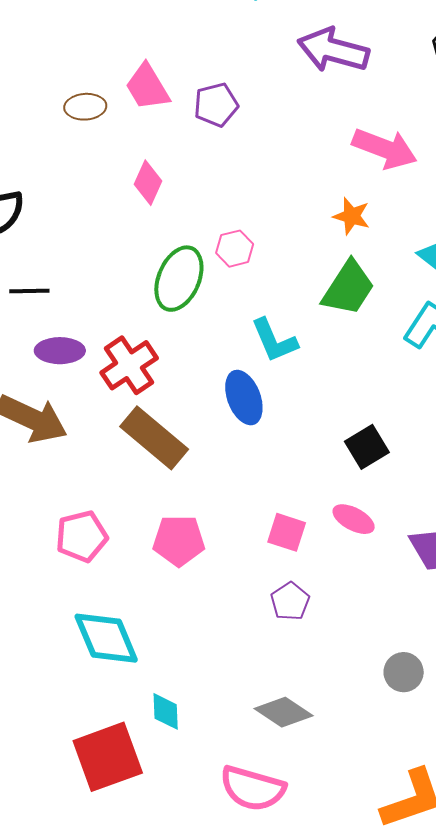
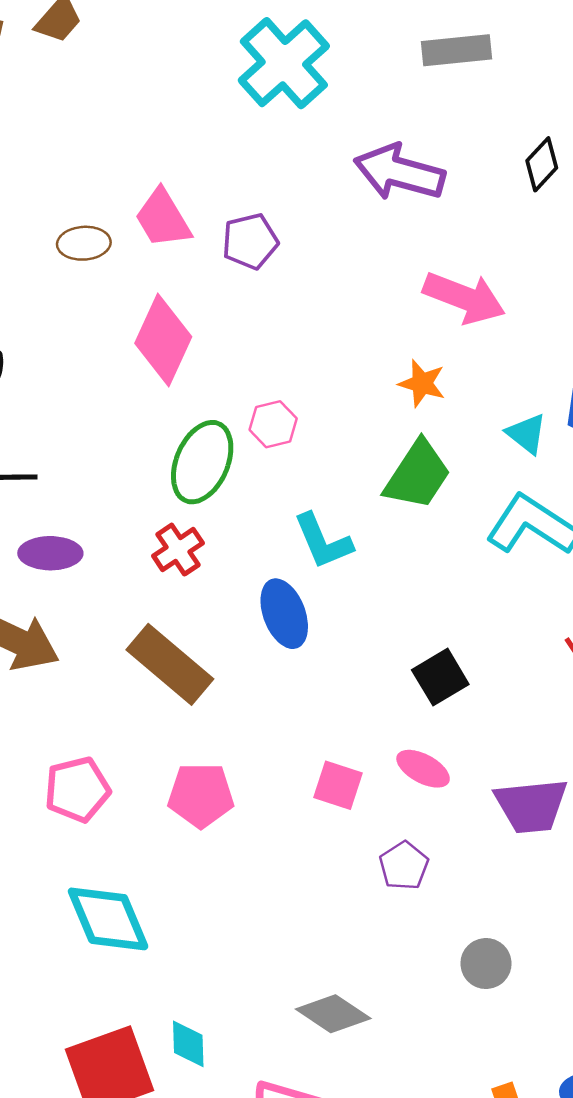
pink diamond: (148, 183) -> (163, 340), size x1.6
red cross: (129, 365) -> (178, 550), moved, size x0.7
purple pentagon: (290, 601) -> (404, 866), moved
cyan diamond: (166, 711) -> (188, 1044), moved

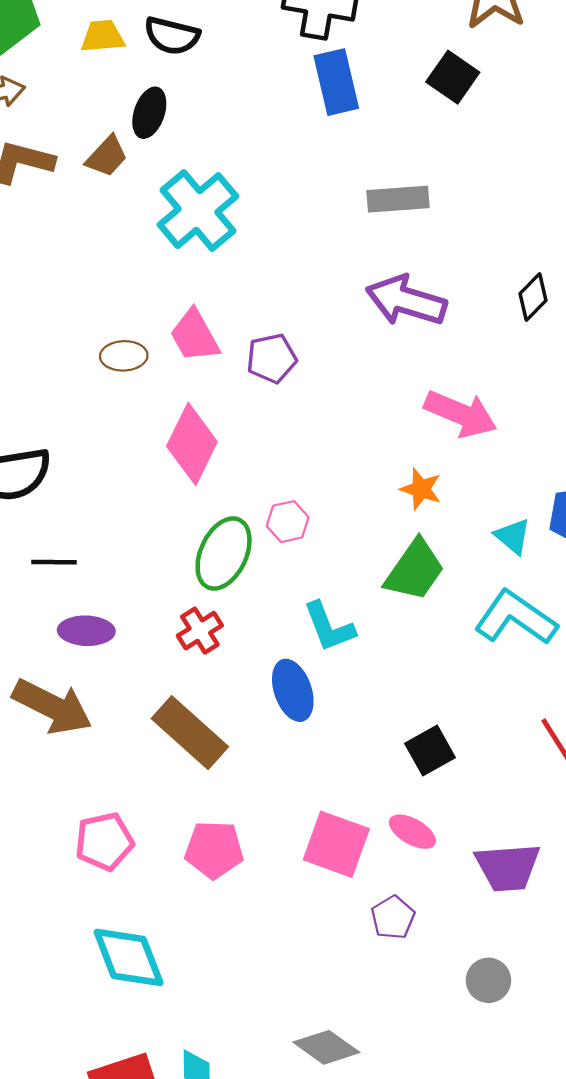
gray rectangle: (456, 50) -> (398, 199), moved
cyan cross: (284, 63) -> (198, 211), moved
pink square: (338, 785) -> (336, 844), size x1.5
gray circle: (486, 964) -> (488, 980), moved

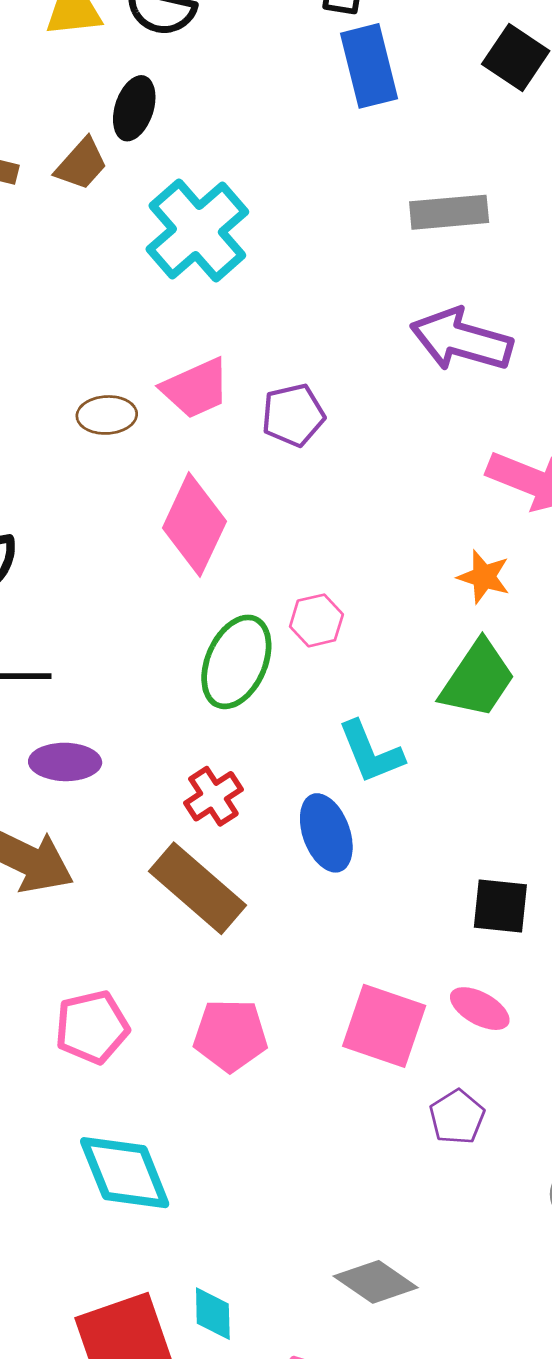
pink trapezoid: (195, 336) -> (196, 388), turned -84
red cross: (200, 631) -> (213, 796), moved
black square: (430, 751) -> (500, 906), turned 36

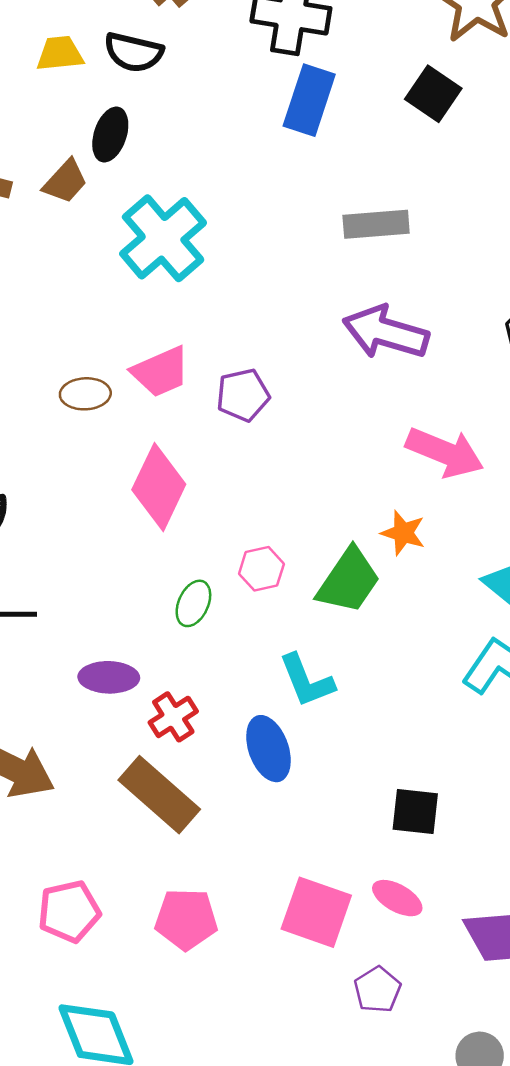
blue rectangle: (369, 66) -> (309, 100), turned 32
green ellipse: (236, 662) -> (193, 603), size x0.6
green trapezoid: (478, 679) -> (349, 581), moved
purple ellipse: (65, 762) -> (109, 677), moved

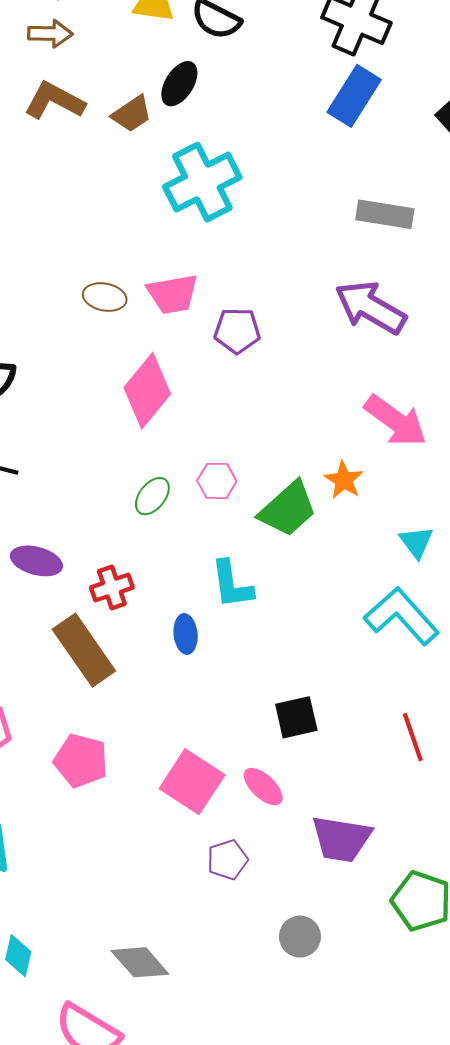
purple ellipse: (109, 677) -> (36, 561), moved
blue ellipse: (268, 749) -> (186, 634), size x0.7
black square: (415, 811) -> (296, 717), turned -33

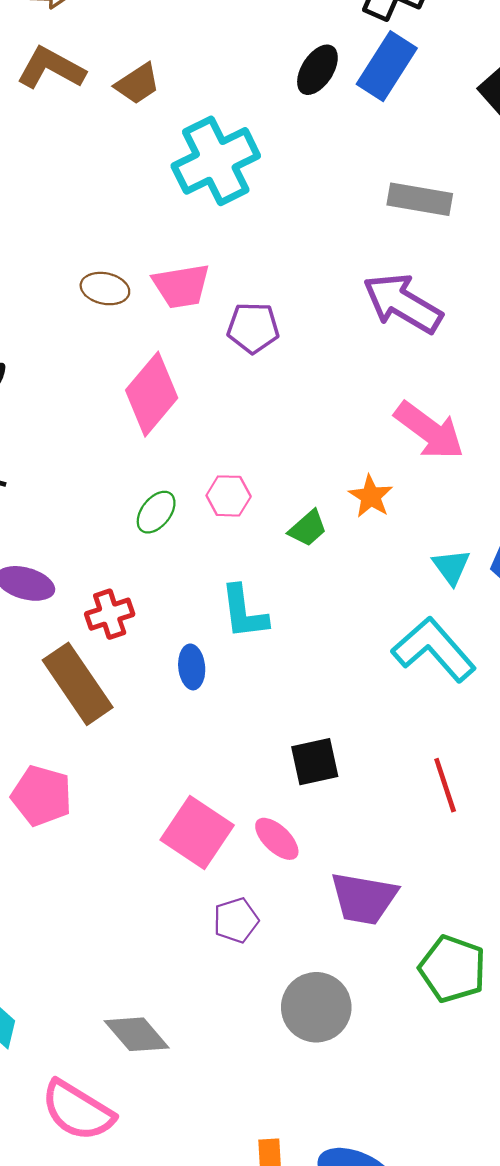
black ellipse: (179, 84) -> (317, 70), moved
green trapezoid: (288, 509) -> (308, 528), size x0.6
pink pentagon: (81, 761) -> (42, 796), moved
gray circle: (300, 937) -> (316, 1007), size x1.5

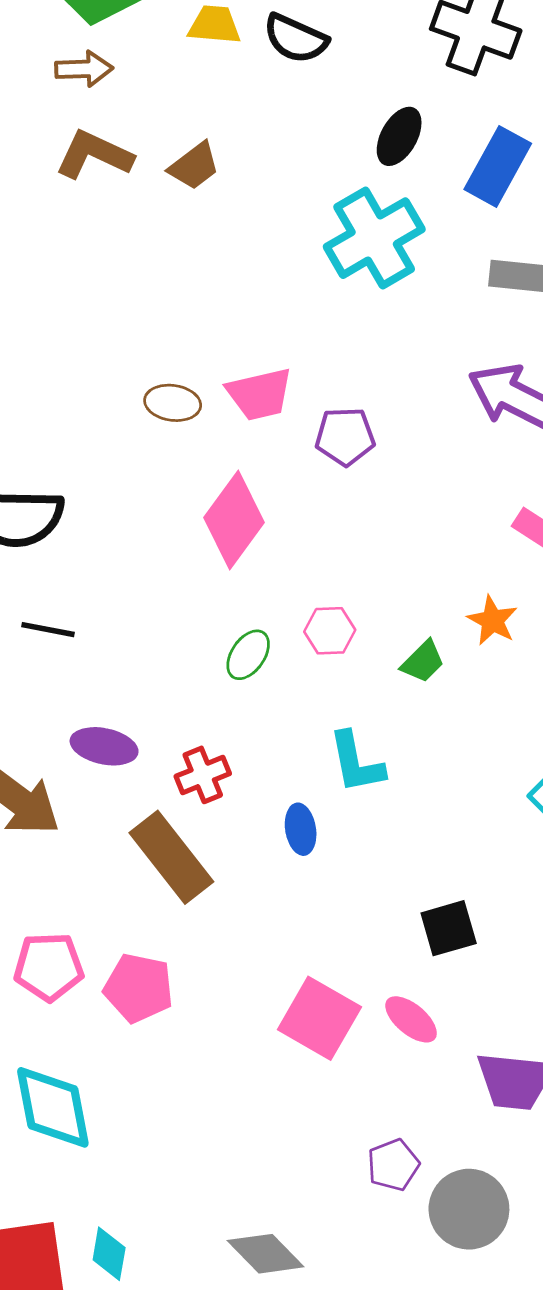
blue rectangle: (387, 66) -> (498, 166), moved
cyan cross: (216, 161) -> (374, 238), moved
purple pentagon: (236, 920) -> (393, 1165), moved

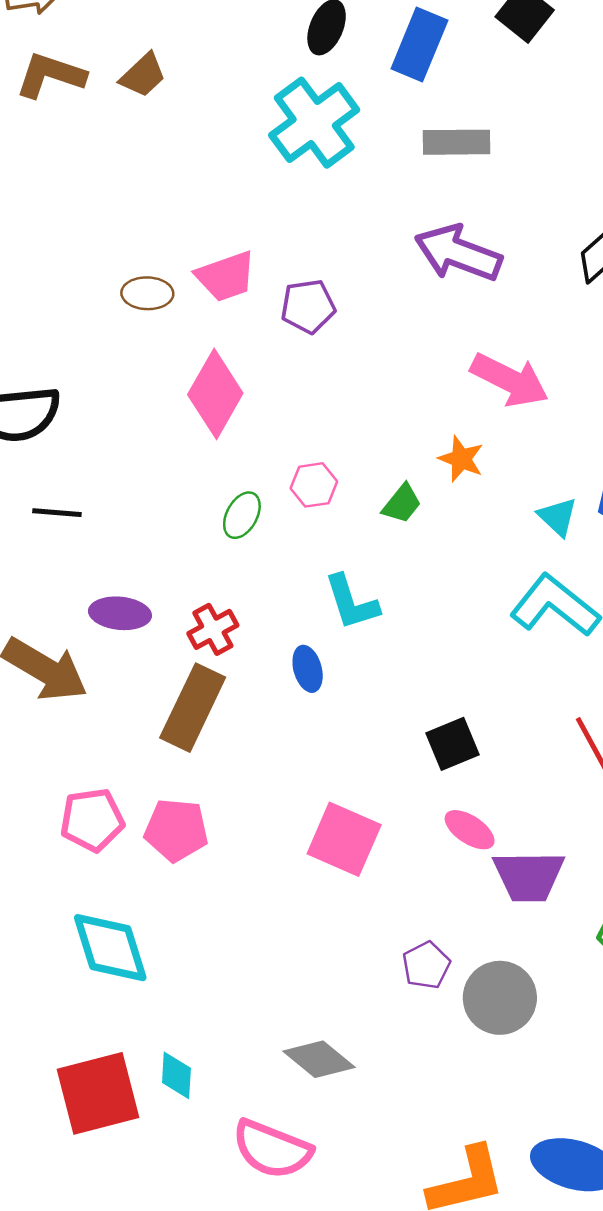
brown rectangle: (171, 857) -> (193, 708), turned 70
pink ellipse: (411, 1019) -> (470, 830), moved

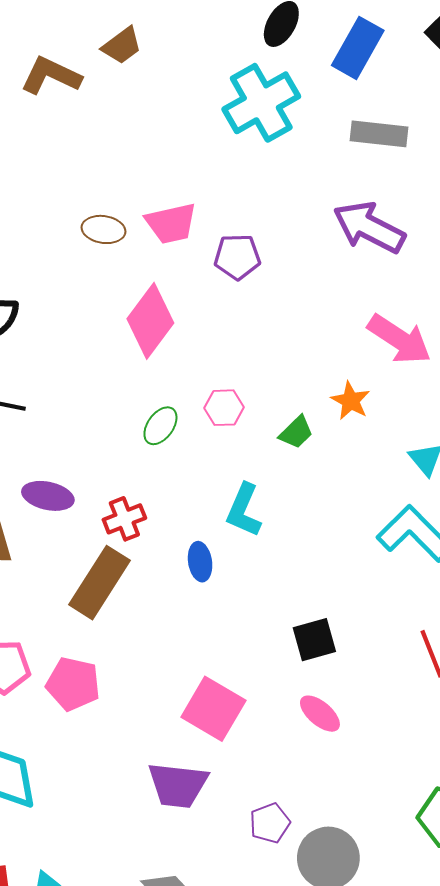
brown L-shape: (50, 75) -> (51, 76), moved
cyan L-shape: (351, 602) -> (244, 510), turned 34
purple trapezoid: (529, 876) -> (178, 785), moved

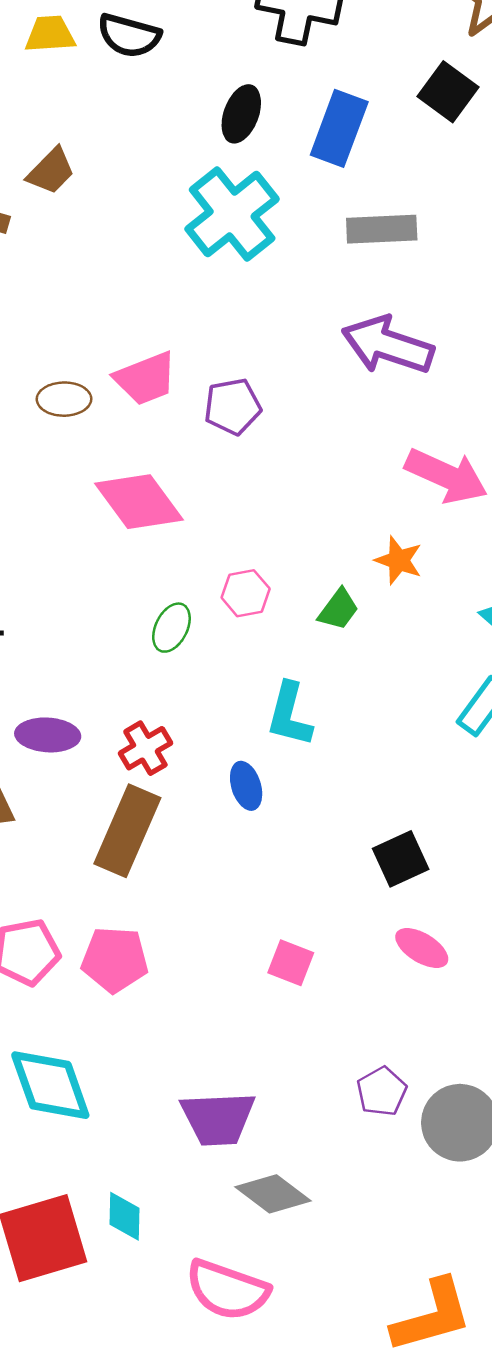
pink diamond: (150, 321) -> (139, 502), turned -64
pink square: (213, 709) -> (291, 963), size x0.6
purple trapezoid: (178, 785) -> (218, 1119), moved

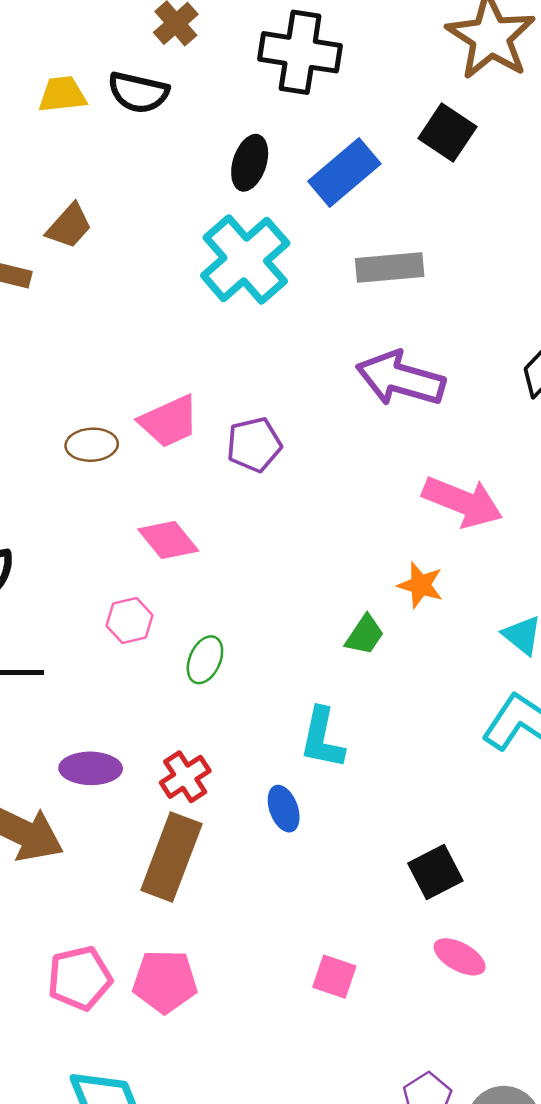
blue rectangle: (339, 128) -> (344, 172), turned 32
pink diamond: (139, 502) -> (168, 540), size x0.7
pink hexagon: (246, 593) -> (129, 620), moved

